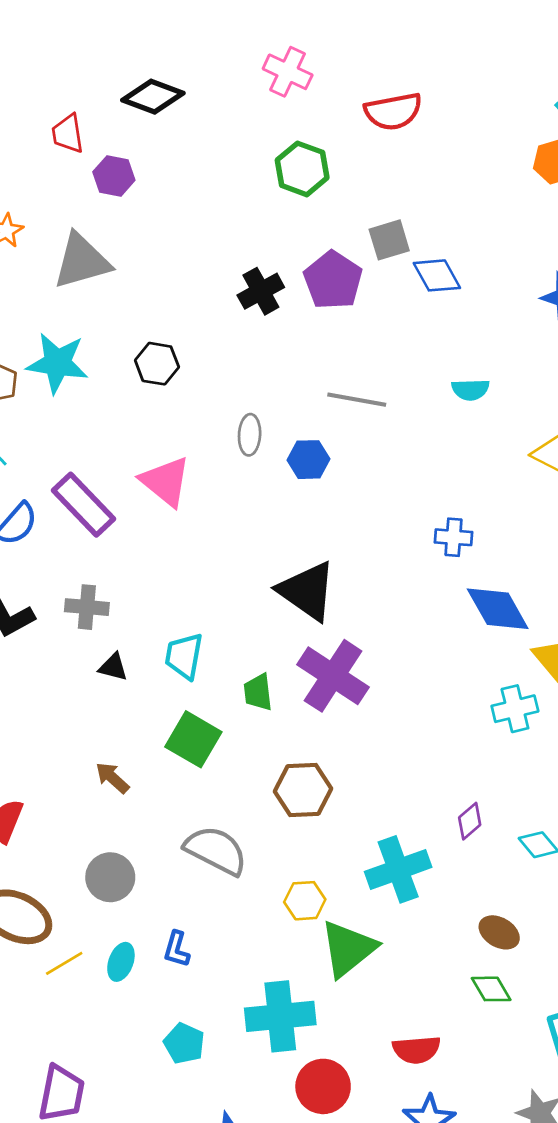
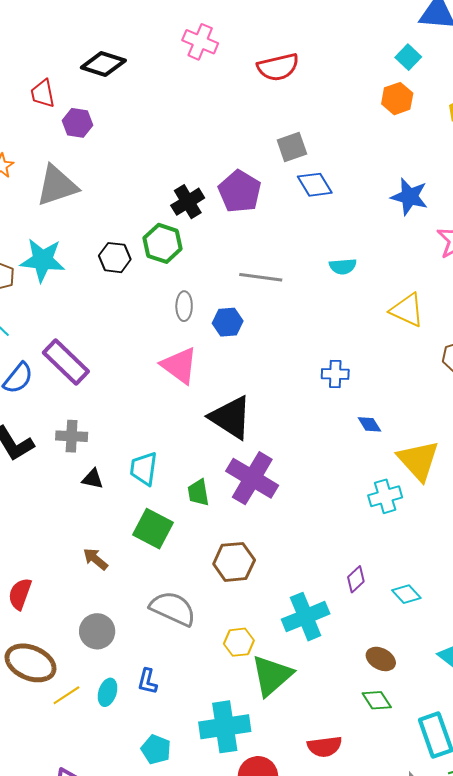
green hexagon: (302, 169) -> (163, 243), moved
gray square: (389, 240) -> (292, 147), moved
pink triangle: (166, 481) -> (179, 365), moved
blue diamond: (498, 609) -> (369, 424), size x0.5

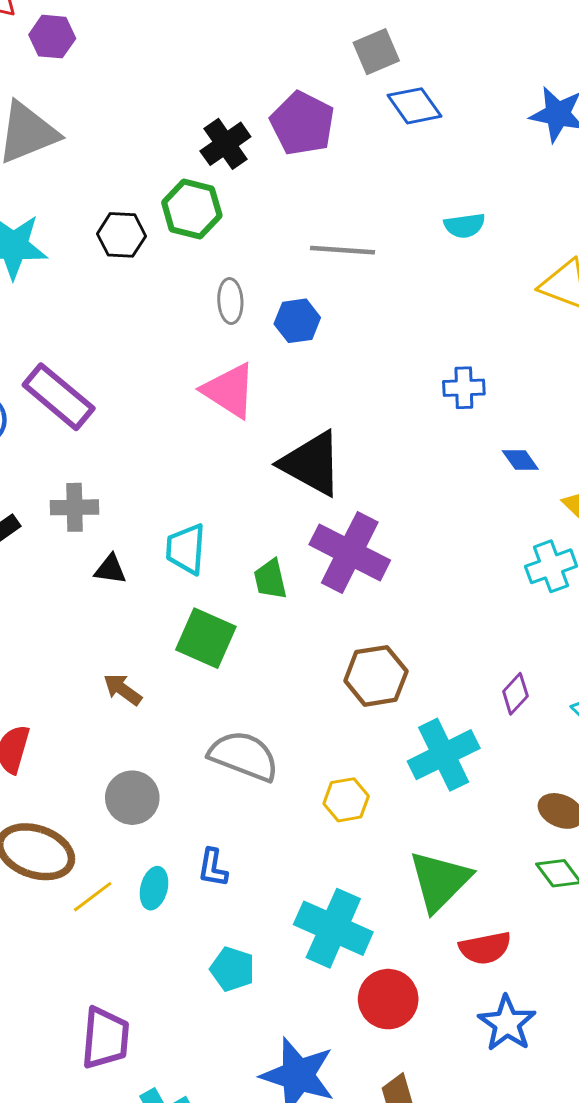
brown hexagon: (234, 562) -> (376, 676), moved
green triangle: (272, 676) -> (440, 881), moved
cyan cross: (225, 727) -> (333, 928), turned 36

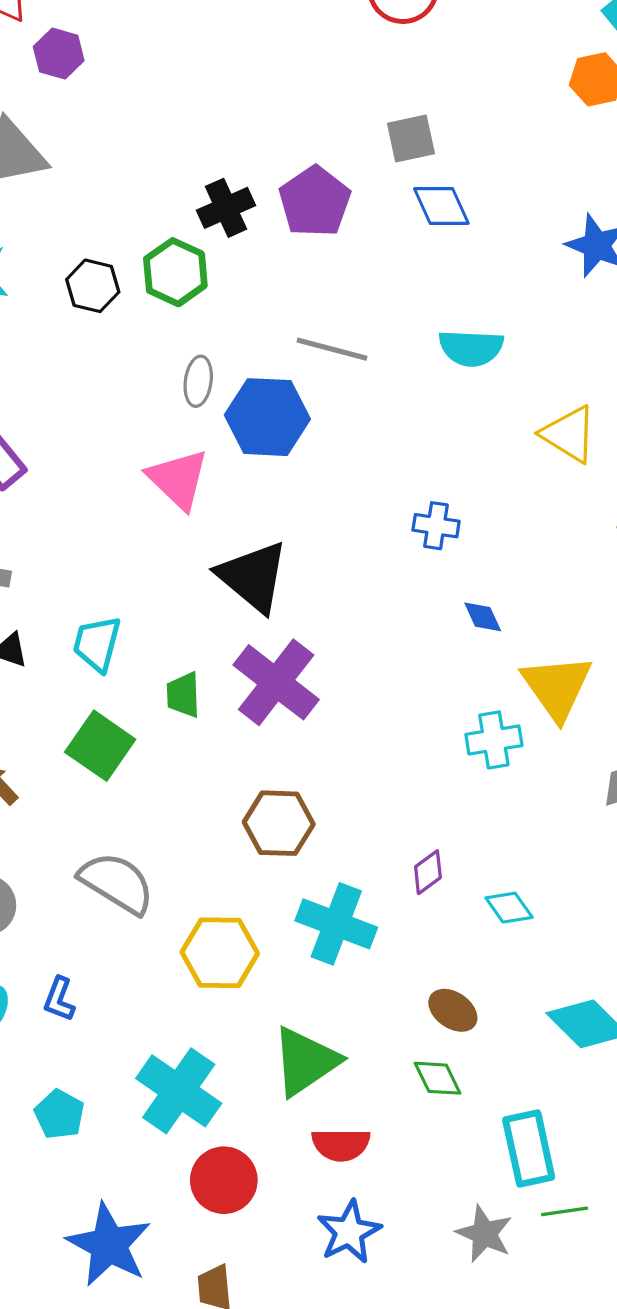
cyan semicircle: (465, 226) -> (471, 348), size x1.4
blue hexagon: (297, 321) -> (267, 417), size x1.6
cyan cross: (444, 755) -> (336, 924), turned 36
yellow hexagon: (346, 800) -> (220, 953), size x1.5

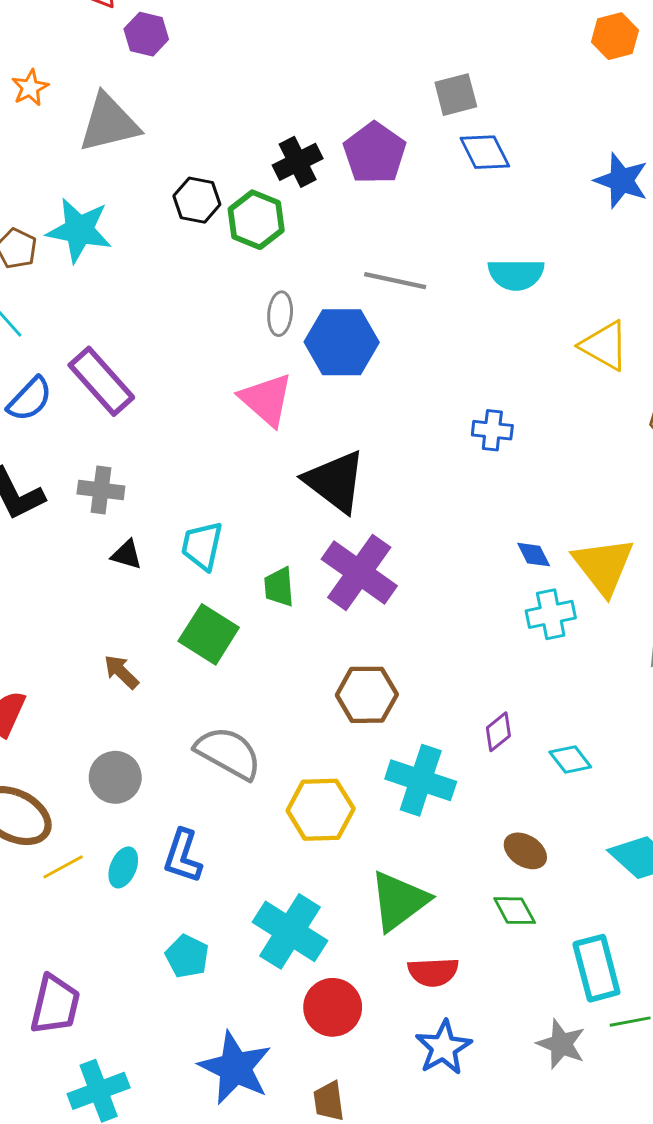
black hexagon: (93, 286) -> (197, 200), moved
blue diamond: (483, 617) -> (534, 555), moved
blue L-shape: (59, 999) -> (183, 856), size x1.4

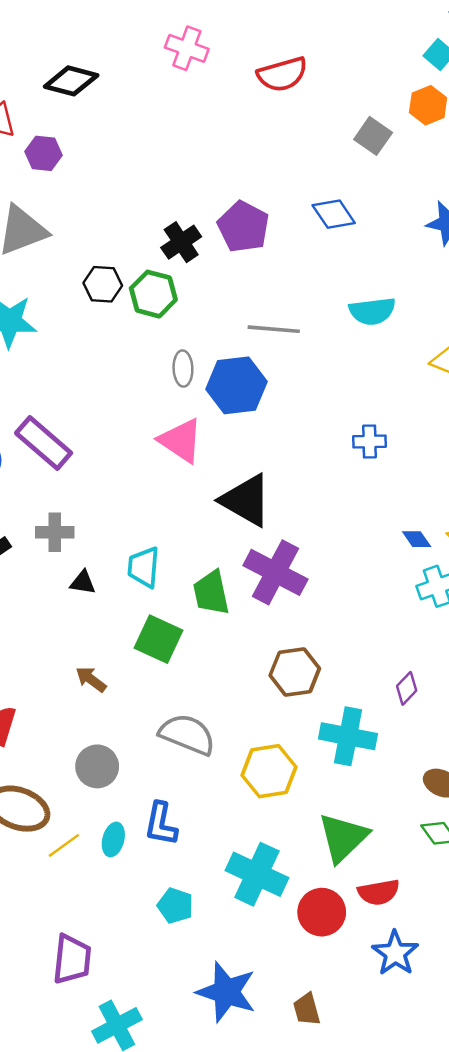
gray square: (456, 95) -> (373, 136), moved, turned -33
green trapezoid: (279, 587) -> (211, 593), size x1.4
red circle: (333, 1007) -> (322, 912), moved

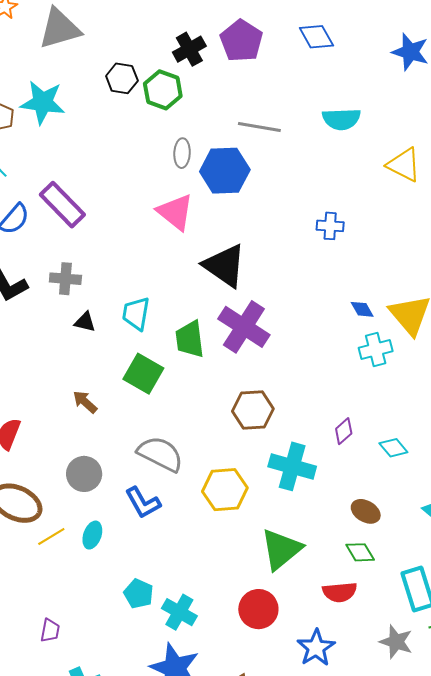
blue L-shape: (161, 824) -> (143, 503), moved, turned -45
cyan cross: (257, 874) -> (179, 612), moved, size x0.7
red semicircle: (379, 892) -> (340, 592), moved
purple trapezoid: (72, 959) -> (50, 631), size x0.6

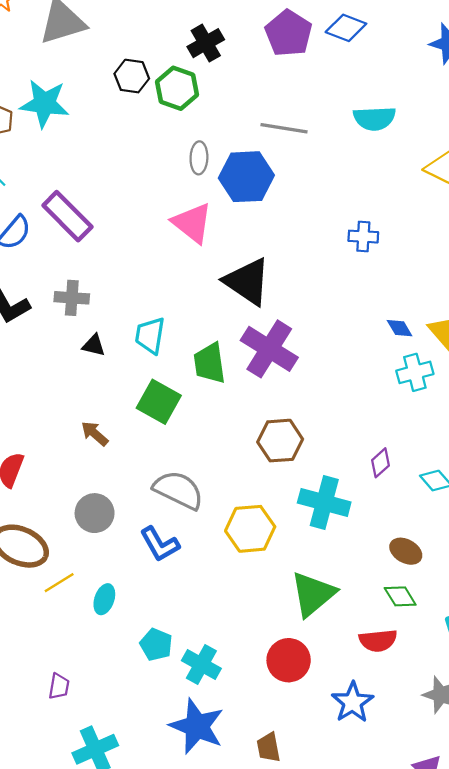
blue diamond: (316, 37) -> (346, 28), turned -39
purple pentagon: (241, 41) -> (289, 33), moved
cyan ellipse: (92, 535) -> (104, 599), moved

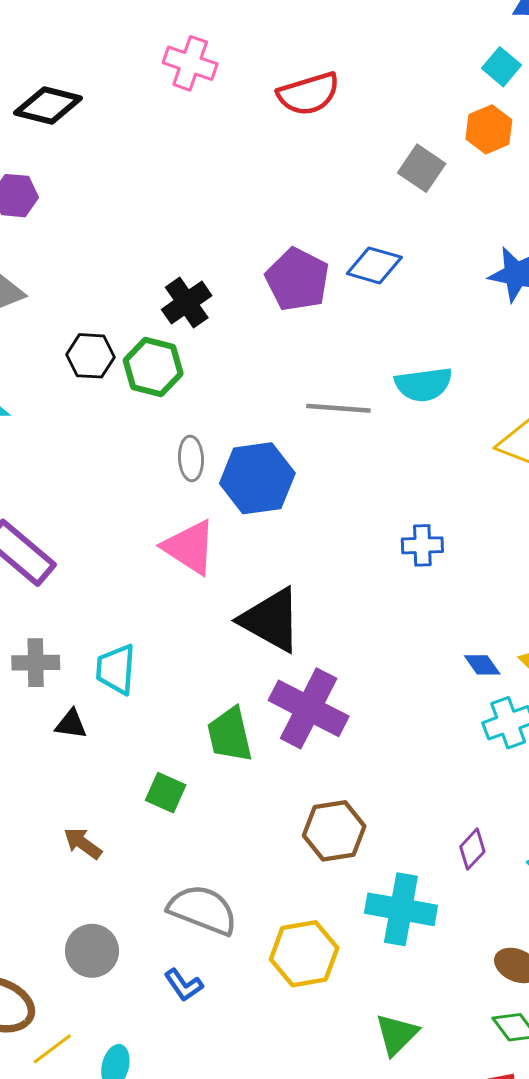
gray line: (284, 128) -> (338, 408), moved
cyan trapezoid: (150, 335) -> (116, 669), moved
green square: (159, 402) -> (166, 793), size x0.7
blue L-shape: (160, 544) -> (184, 985), size x0.7
green triangle: (313, 594) -> (397, 1034), size x0.7

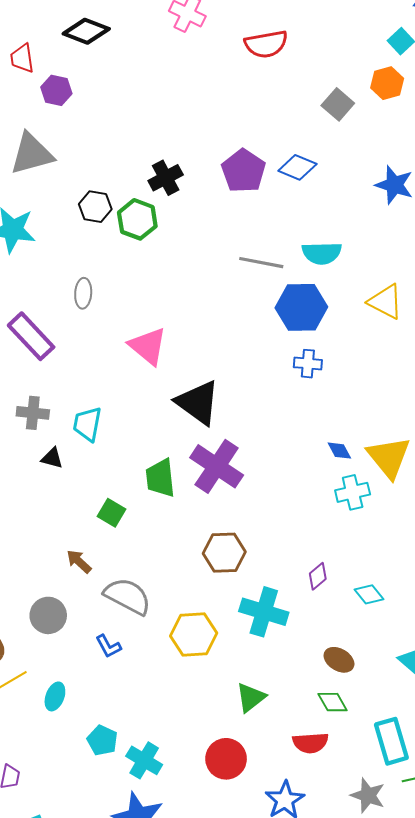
gray ellipse: (191, 458) -> (83, 293), moved
blue hexagon: (257, 478) -> (301, 307), moved
brown arrow: (83, 843) -> (79, 561), moved

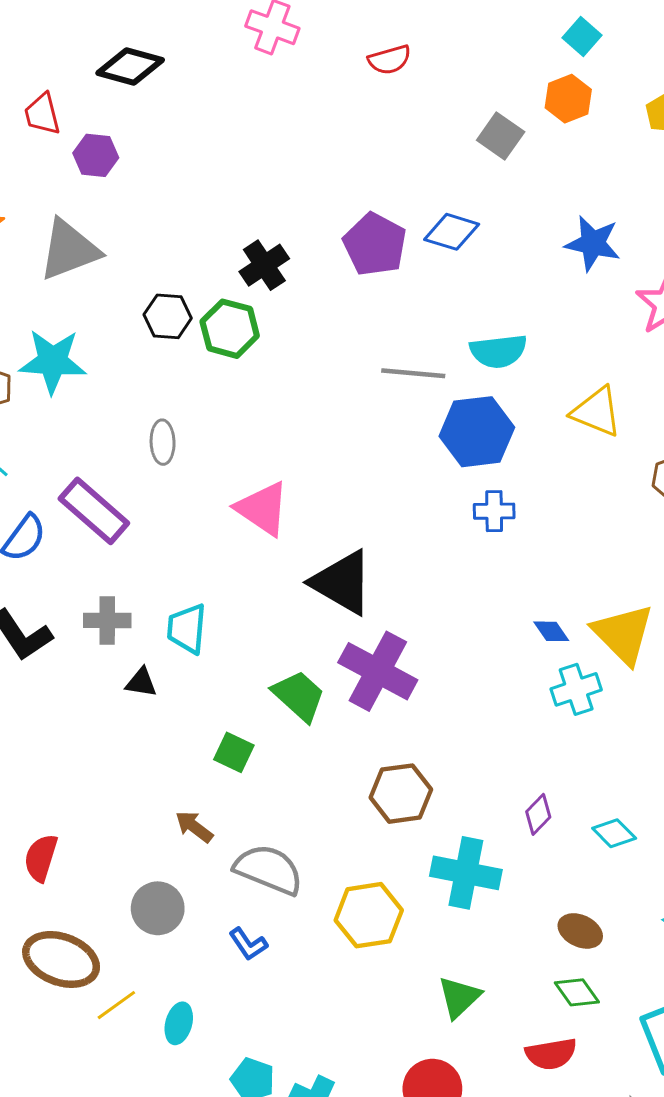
red semicircle: (266, 44) -> (389, 60), size x0.7
green trapezoid: (160, 478) -> (299, 696), turned 144

